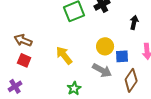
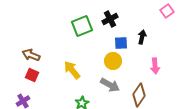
blue square: (122, 56) -> (121, 43), moved

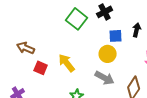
green square: (82, 26) -> (77, 19), turned -30
red square: (32, 75) -> (41, 68), moved

